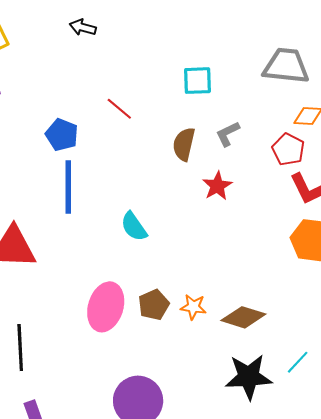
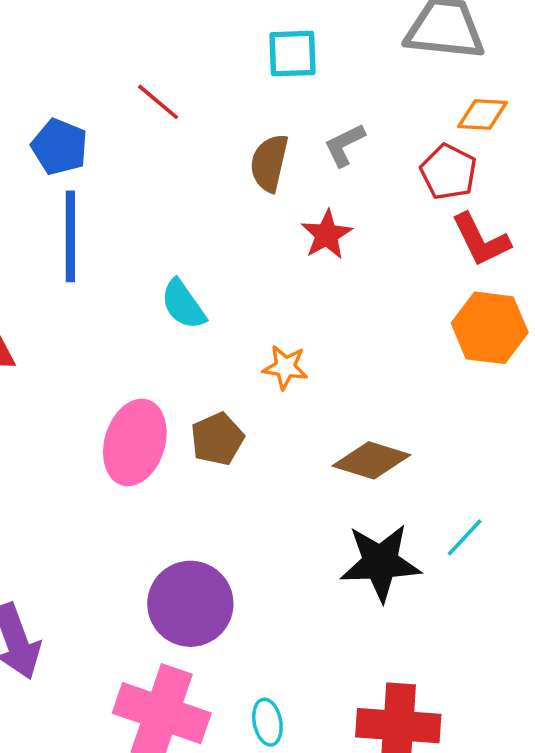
orange star: (193, 307) -> (285, 367), moved

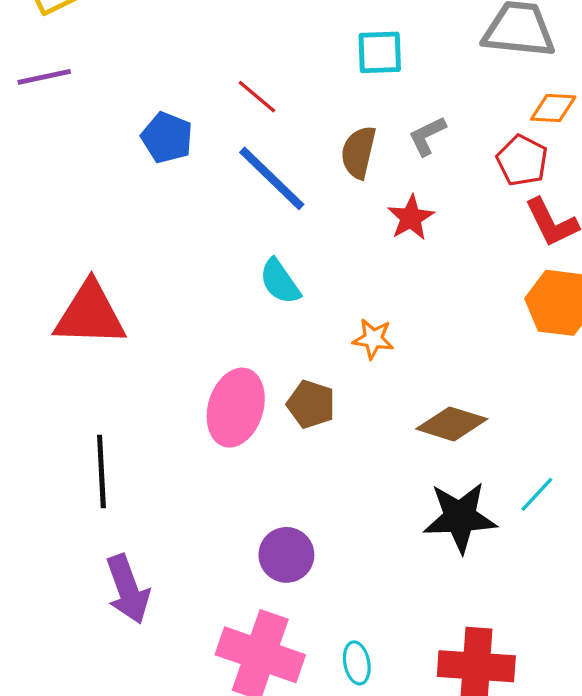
blue line: (70, 236) -> (272, 178), moved, turned -46
brown pentagon: (217, 439) -> (311, 404), turned -30
purple circle: (190, 604) -> (286, 555), size x0.7

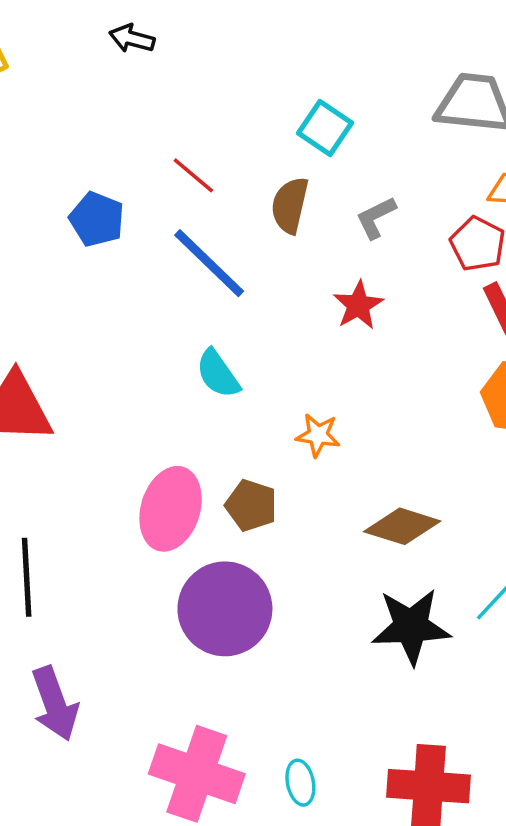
cyan square: (380, 52) -> (325, 128), turned 36
brown semicircle: (358, 152) -> (290, 205), moved
purple circle: (286, 555) -> (225, 609), moved, size x1.6

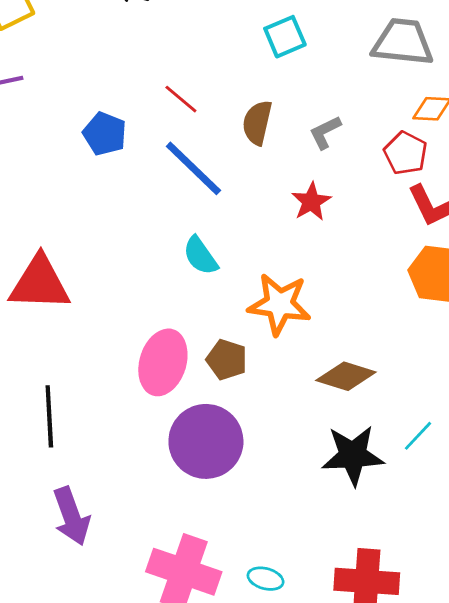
cyan square: (325, 128) -> (285, 37), moved, turned 33
orange star: (318, 435) -> (279, 304), size x1.8
cyan ellipse: (300, 783) -> (266, 579), turned -64

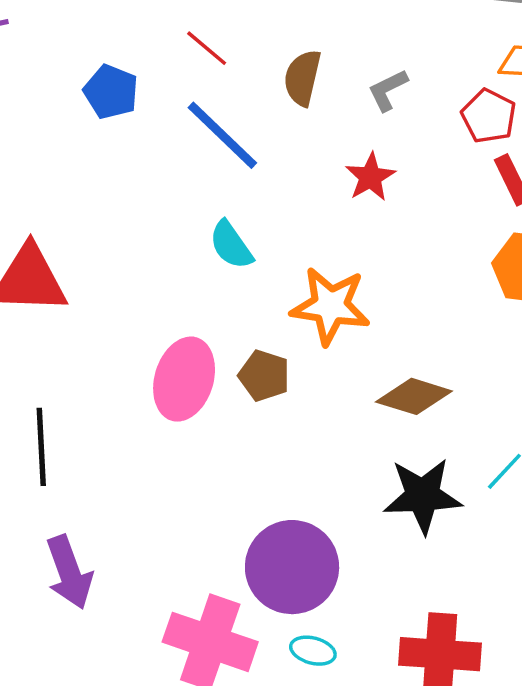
purple circle: (206, 441) -> (292, 567), moved

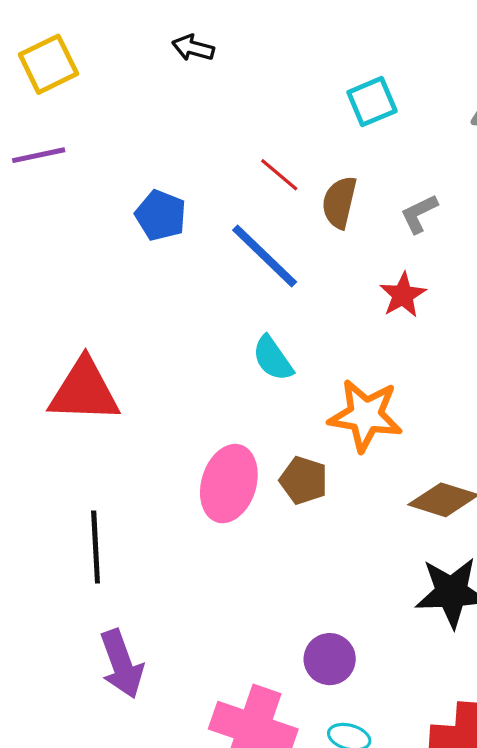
red line: (207, 48) -> (279, 175), moved
purple circle: (292, 567) -> (330, 659), size x0.6

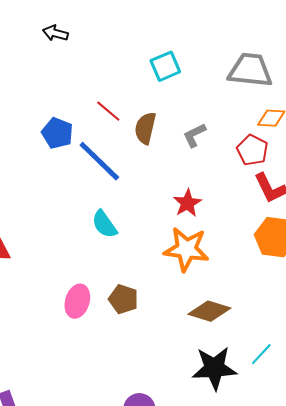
blue pentagon: (161, 215) -> (57, 133), moved
red star: (403, 295) -> (187, 203), moved
orange star: (365, 415) -> (186, 249), moved
pink ellipse: (229, 484) -> (77, 301), size x0.7

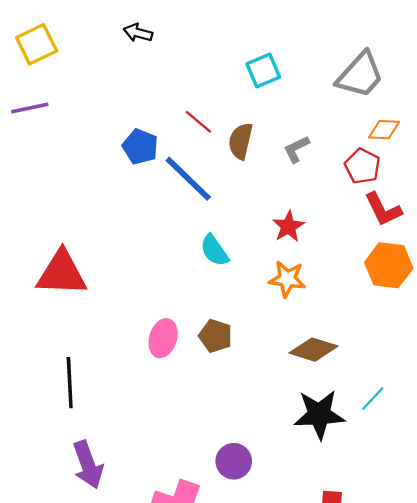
gray trapezoid: (250, 70) -> (360, 75), turned 126
cyan semicircle: (104, 224) -> (214, 250), moved
orange star: (186, 249) -> (287, 279), size x0.7

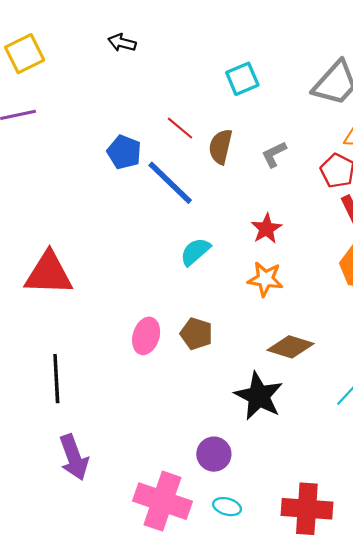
cyan semicircle: (214, 250) -> (195, 252), turned 84
black star: (319, 415) -> (259, 396), moved, turned 30

